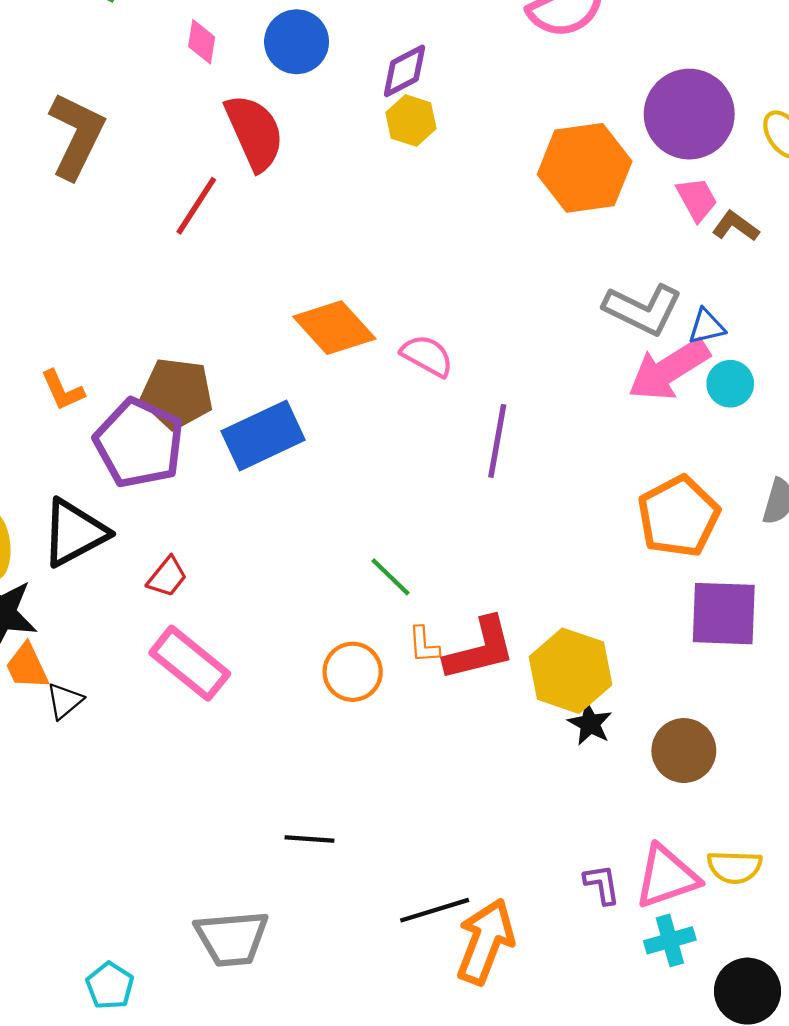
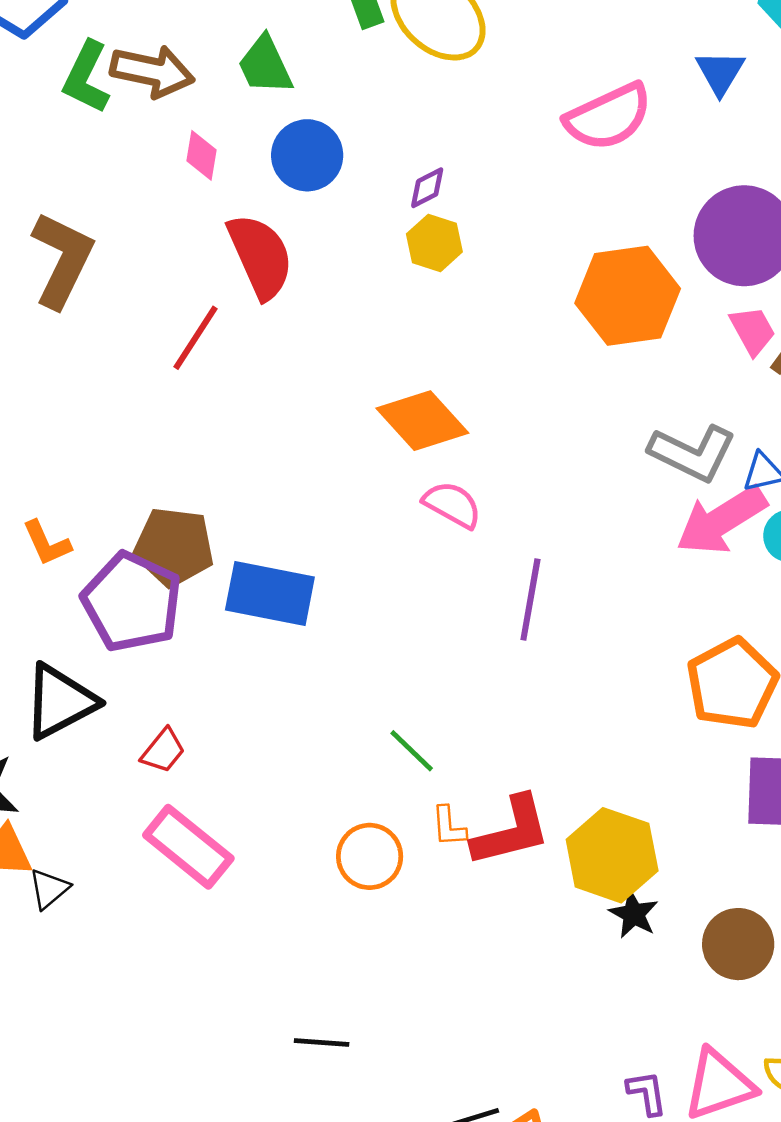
purple diamond: (404, 71) -> (427, 188), size x0.7
orange diamond: (334, 328) -> (422, 421), moved
blue rectangle: (263, 436) -> (270, 593), turned 36

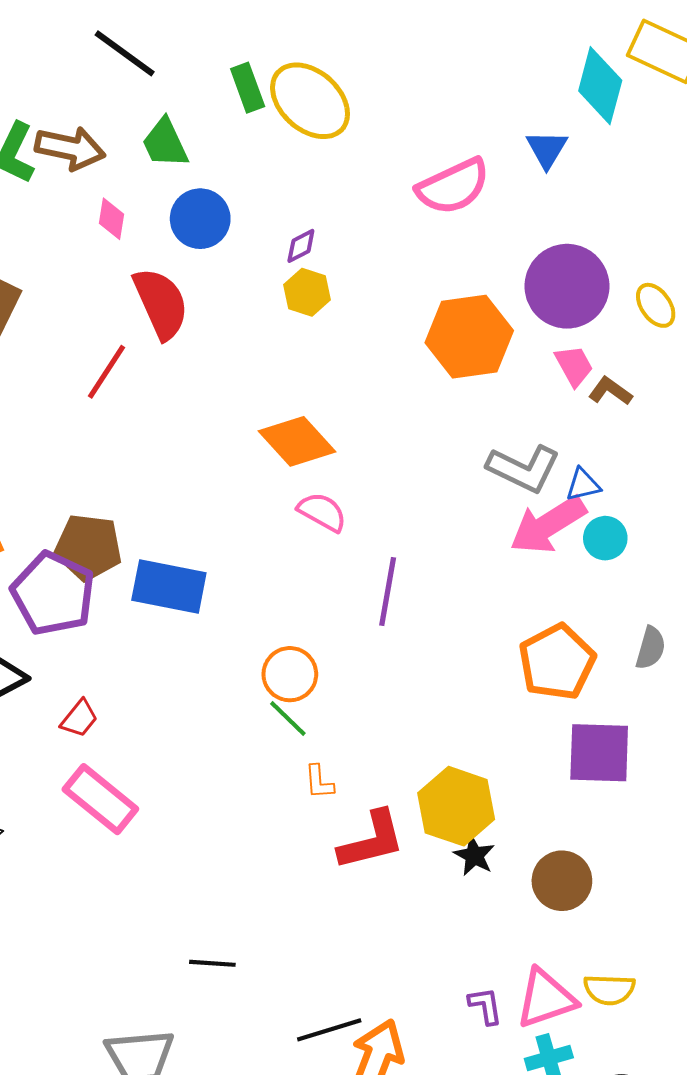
red L-shape: (511, 831) -> (371, 840), moved
orange circle: (370, 856) -> (290, 674), moved

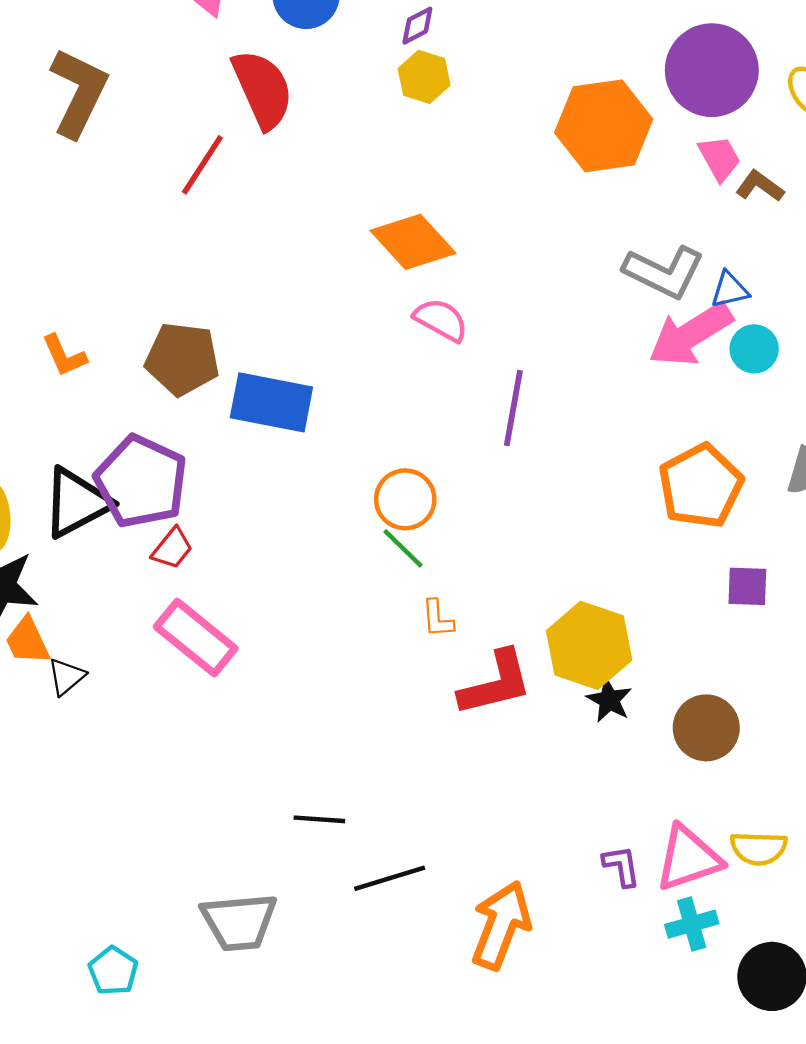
purple pentagon: (53, 594) -> (141, 482), moved
purple square: (599, 753) -> (747, 586), size x0.6
black line: (329, 1030) -> (390, 878), moved

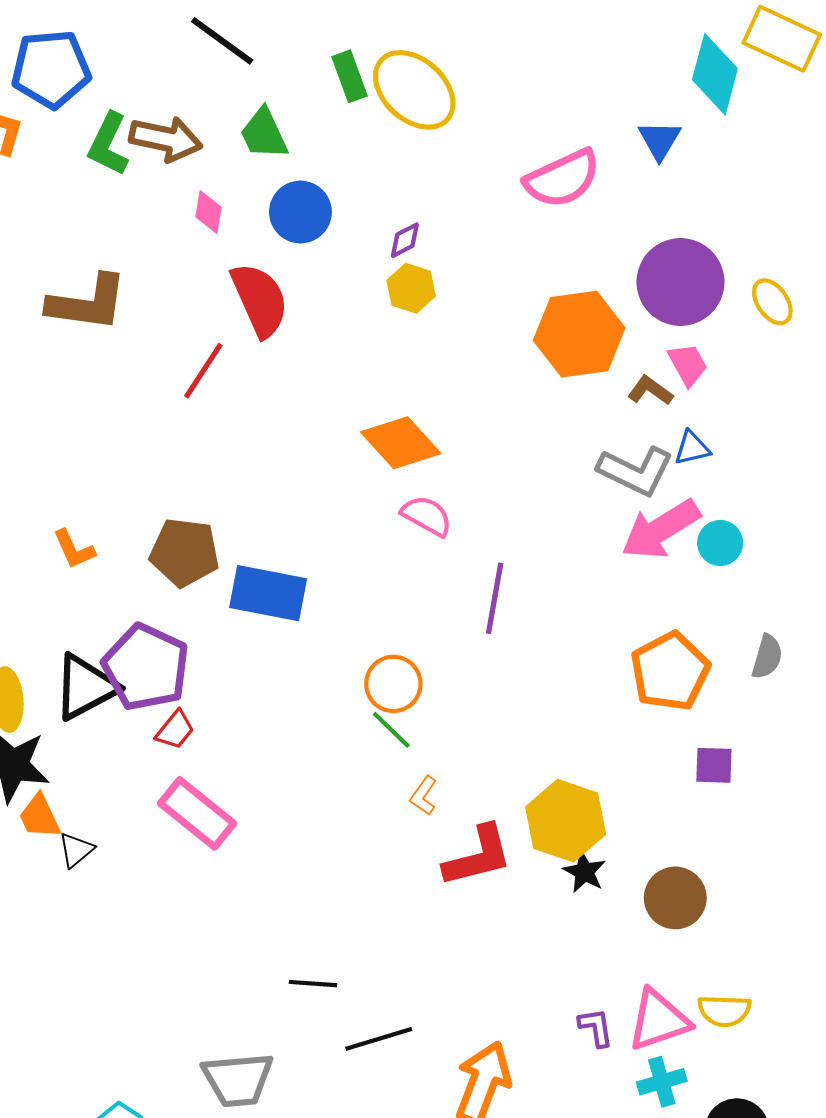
brown L-shape: (79, 92) -> (87, 303), turned 72
brown L-shape: (760, 186) -> (650, 391), moved
blue triangle: (730, 290) -> (692, 448), moved
orange L-shape: (438, 619) -> (424, 796), turned 39

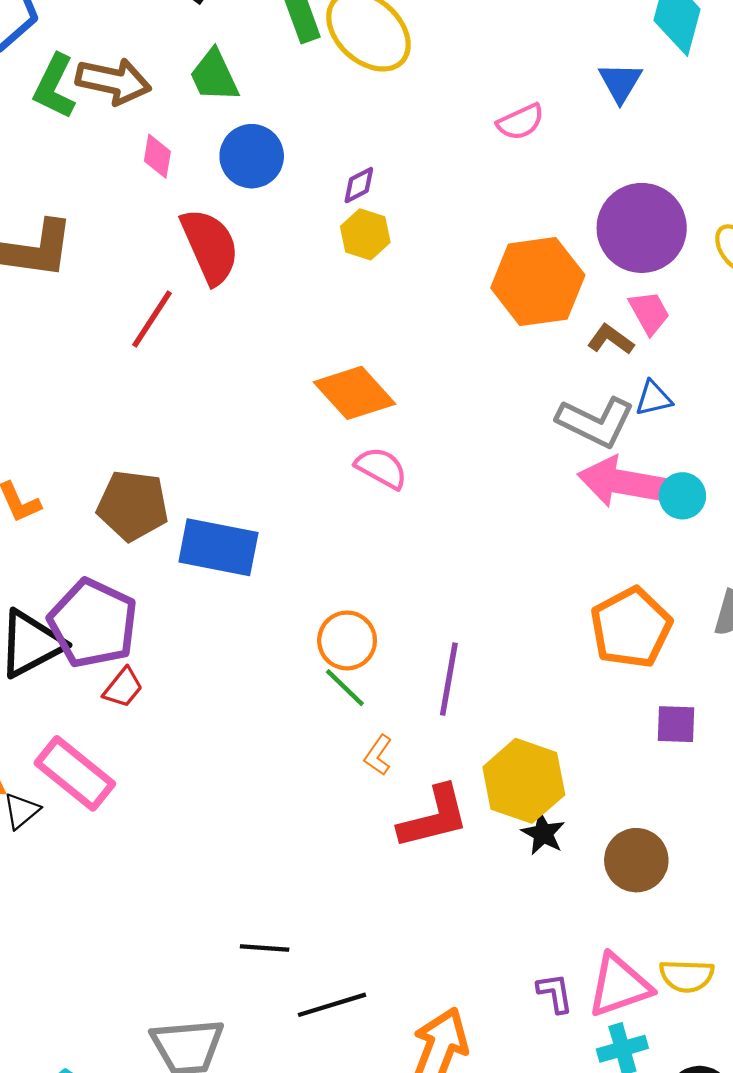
pink semicircle: (563, 179) -> (521, 122), size x0.6
pink arrow: (661, 529) -> (621, 482), turned 42
purple line: (495, 598) -> (449, 679), moved
pink rectangle: (197, 813) -> (75, 773), moved

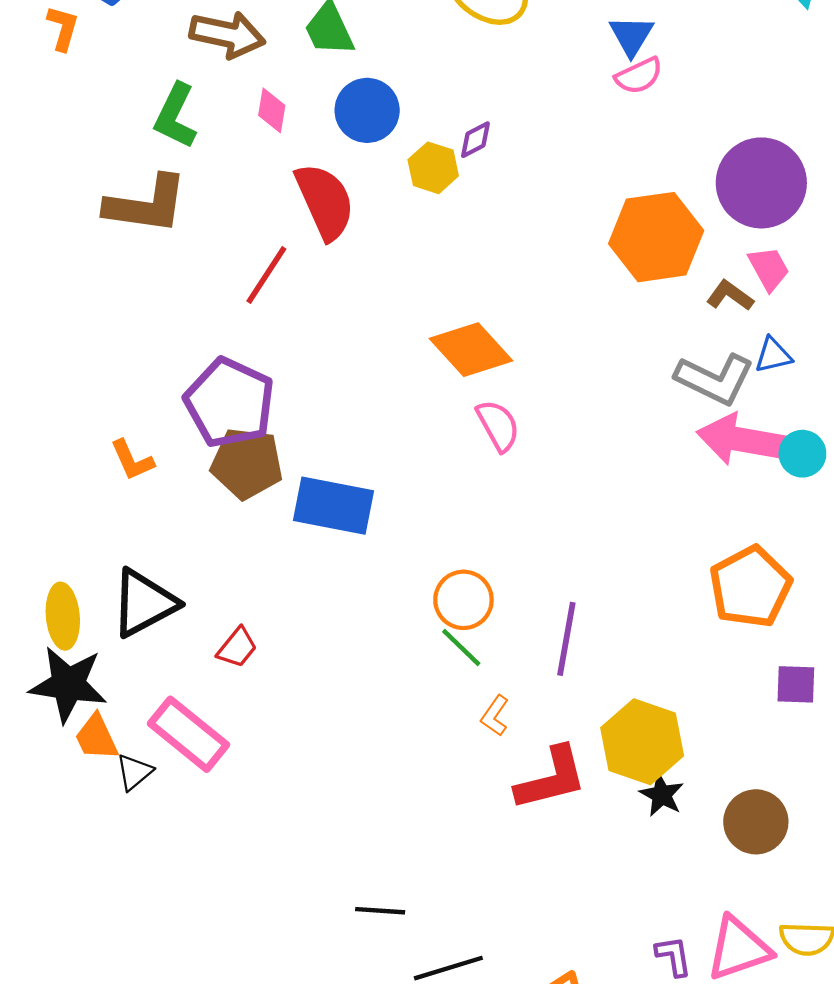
blue triangle: (620, 82) -> (631, 36), moved
green L-shape: (55, 87) -> (175, 116), moved
yellow hexagon: (365, 234) -> (433, 168), moved
pink semicircle: (381, 468) -> (498, 426), turned 32
purple pentagon: (93, 623) -> (230, 403), moved

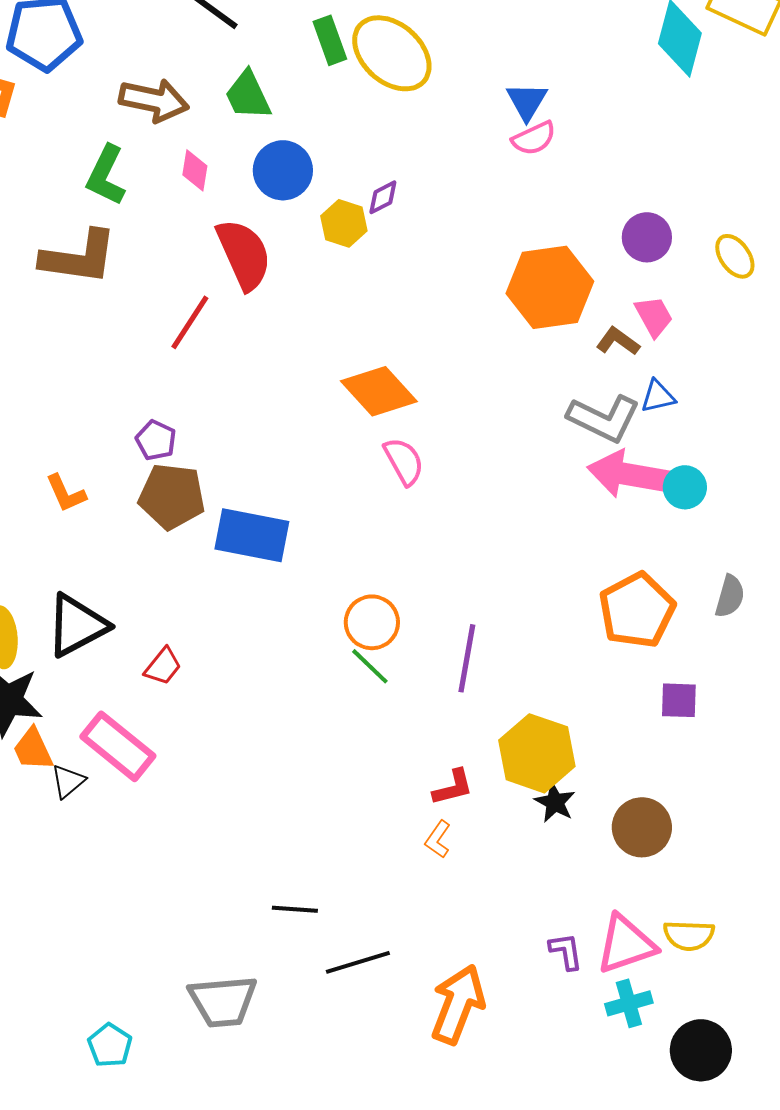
purple circle: (761, 183) -> (647, 237), size x0.6
purple pentagon: (230, 403) -> (156, 440), size x0.5
orange L-shape: (495, 716) -> (438, 839), moved
red L-shape: (551, 779) -> (453, 787), size x0.6

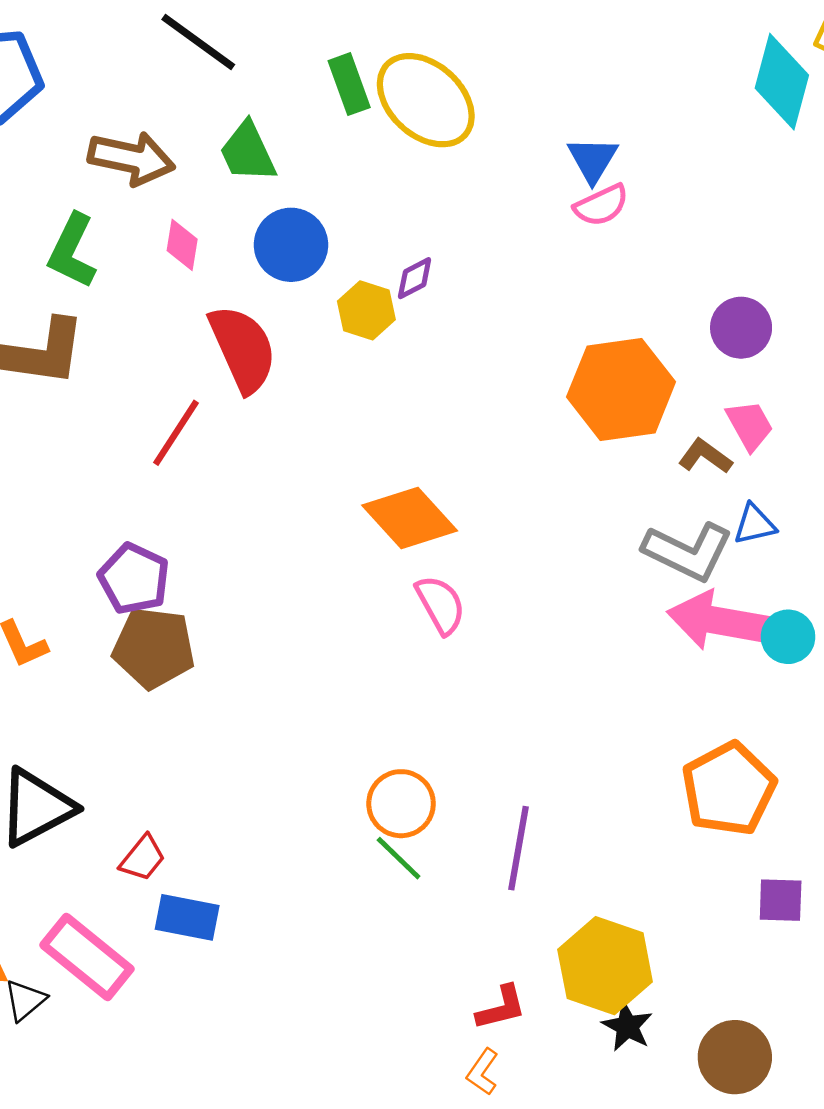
purple pentagon: (156, 440) -> (134, 579), size x1.4
blue rectangle: (252, 535) -> (187, 917), moved, size x0.7

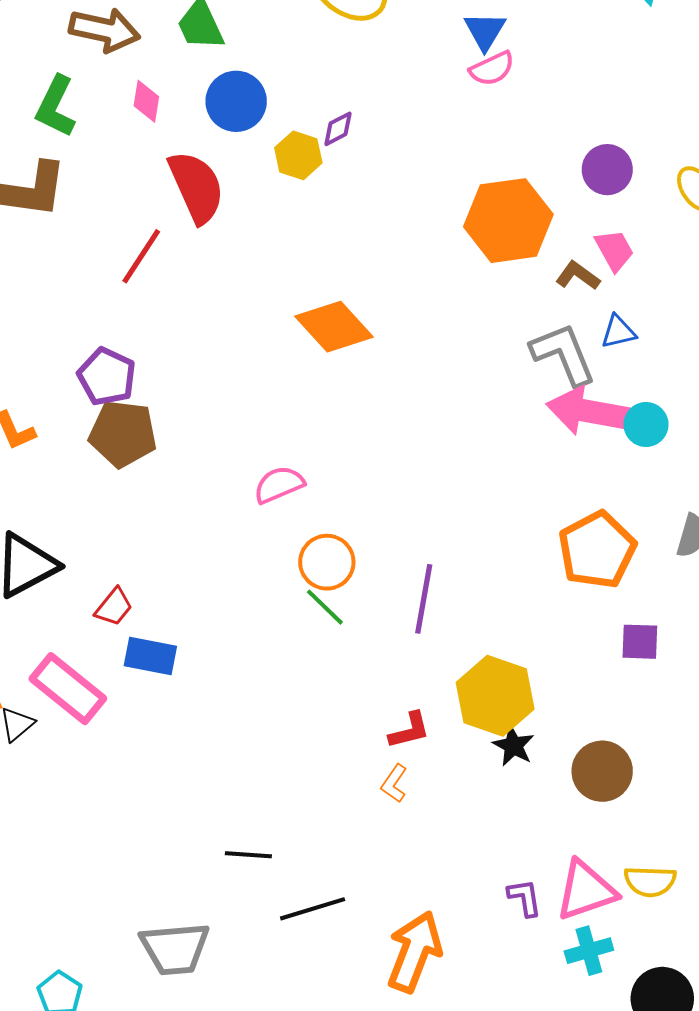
gray L-shape: (688, 551) -> (563, 354), turned -138
pink semicircle: (441, 605) -> (279, 485), moved, turned -84

